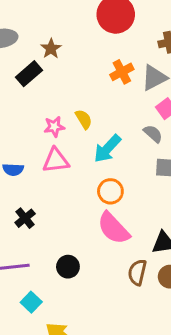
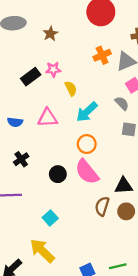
black rectangle: (29, 74) -> (31, 77), moved
pink star: (54, 127) -> (53, 69), moved
black circle: (68, 267) -> (58, 174), moved
cyan square: (31, 302) -> (50, 218), moved

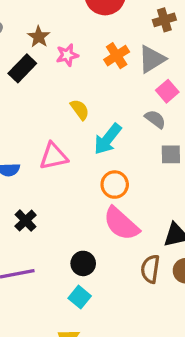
pink star: (53, 69) -> (67, 55), moved
black rectangle: (31, 77) -> (22, 68), moved
black circle: (58, 174) -> (83, 263), moved

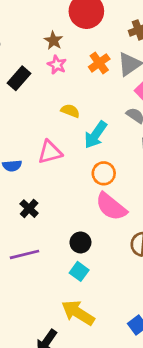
brown star: (39, 37) -> (53, 40), moved
pink star: (67, 55) -> (57, 65), turned -30
yellow semicircle: (80, 110) -> (70, 111), turned -30

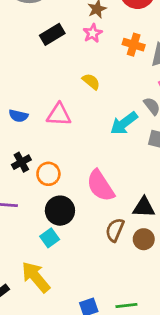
orange cross: (99, 63) -> (134, 45), turned 35
cyan arrow: (96, 135) -> (124, 123), moved
orange circle: (104, 173) -> (48, 174), moved
black circle: (80, 242) -> (60, 211), size x1.4

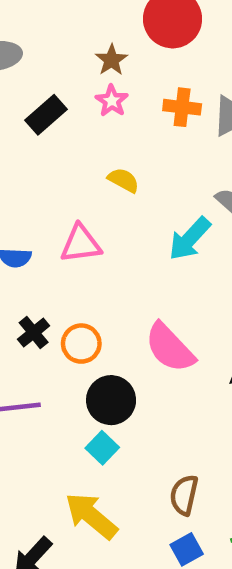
brown semicircle: (115, 230) -> (184, 495), moved

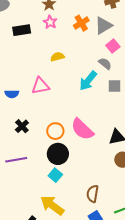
orange cross: (182, 107) -> (81, 23), turned -35
black rectangle: (46, 115) -> (22, 30), turned 36
yellow semicircle: (123, 180) -> (57, 57), turned -40
orange circle: (81, 344) -> (55, 131), moved

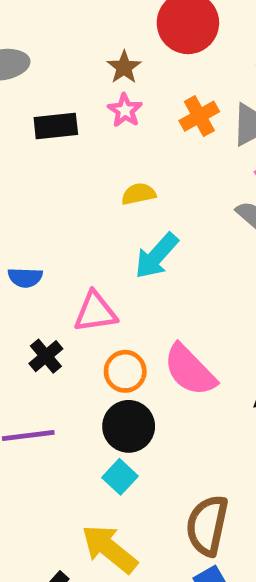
cyan arrow: (88, 81) -> (156, 256), moved
pink triangle: (40, 86) -> (95, 312), moved
brown semicircle: (93, 194) -> (207, 525), size x1.4

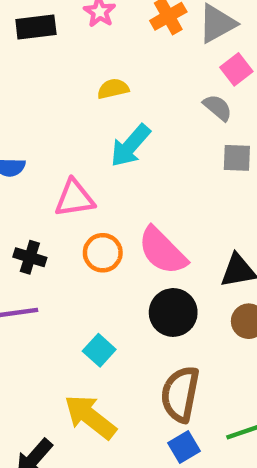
black cross: (46, 356) -> (30, 257), moved, turned -32
black circle: (129, 426) -> (173, 312), moved

